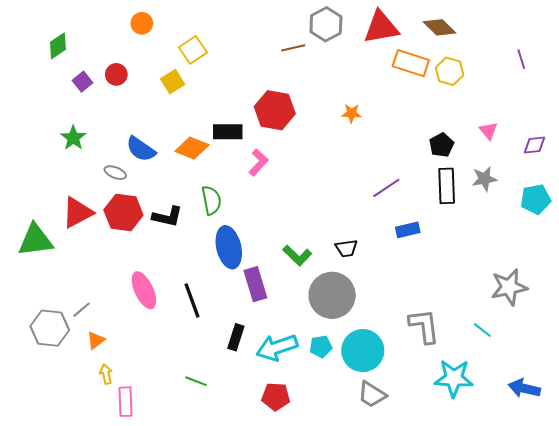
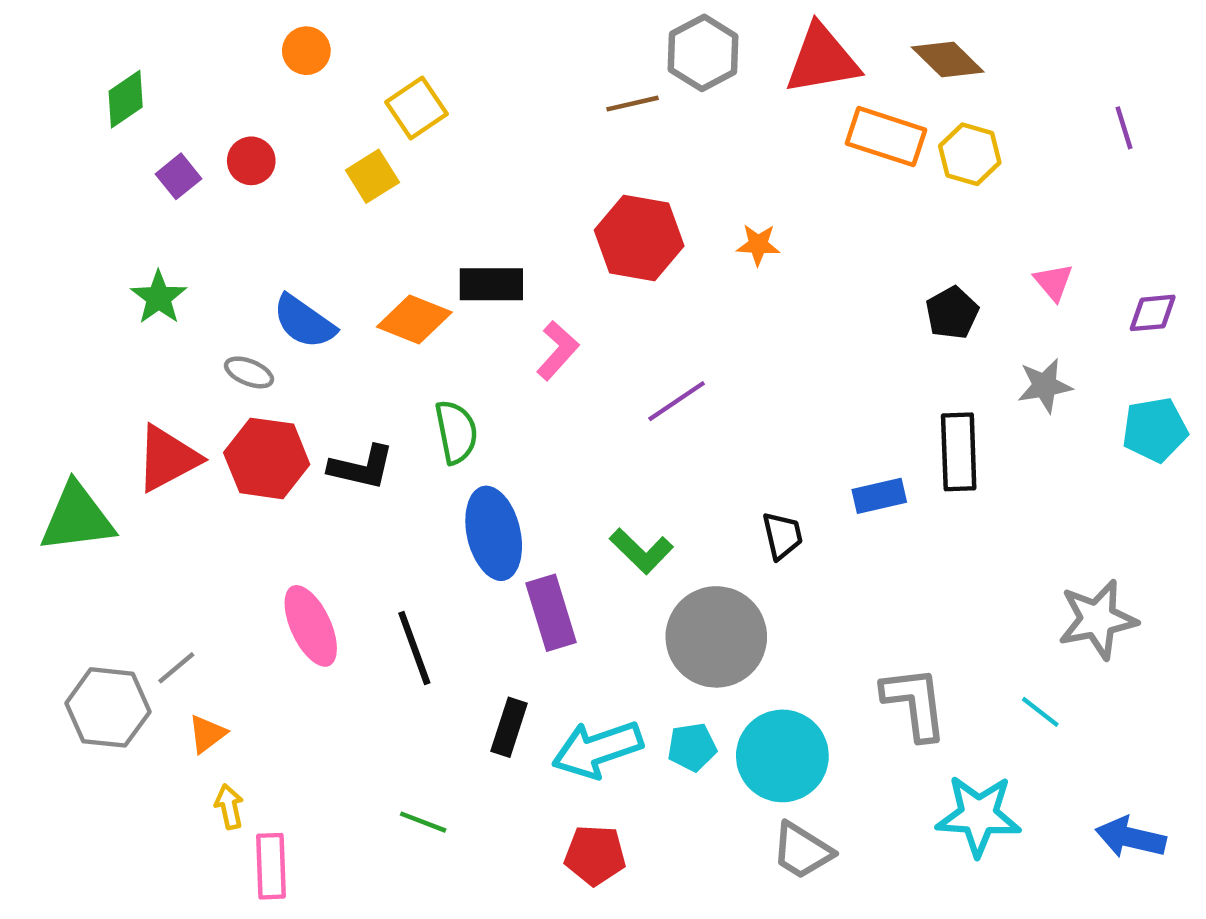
red hexagon: (275, 110) -> (639, 238), moved
black rectangle: (447, 186) -> (959, 452), moved
purple line: (386, 188) -> (677, 401), moved
black trapezoid: (346, 248) -> (782, 536), moved, turned -95

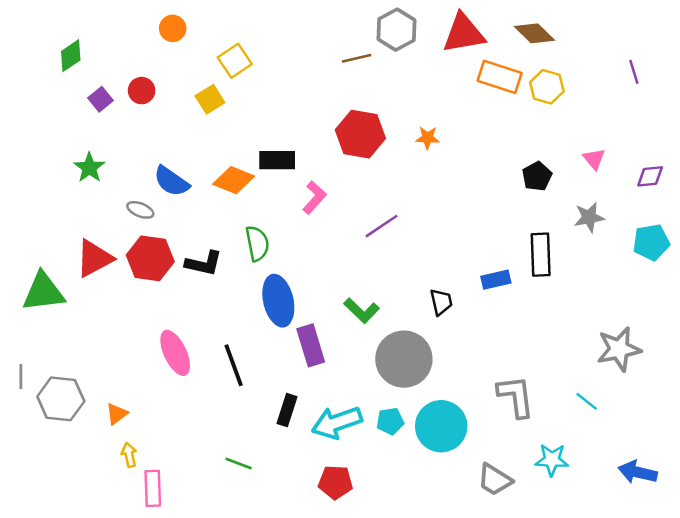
gray line: (176, 668) -> (21, 376), moved, turned -50
cyan star: (979, 815) -> (552, 460), size x0.7
gray trapezoid: (802, 851) -> (495, 480), moved

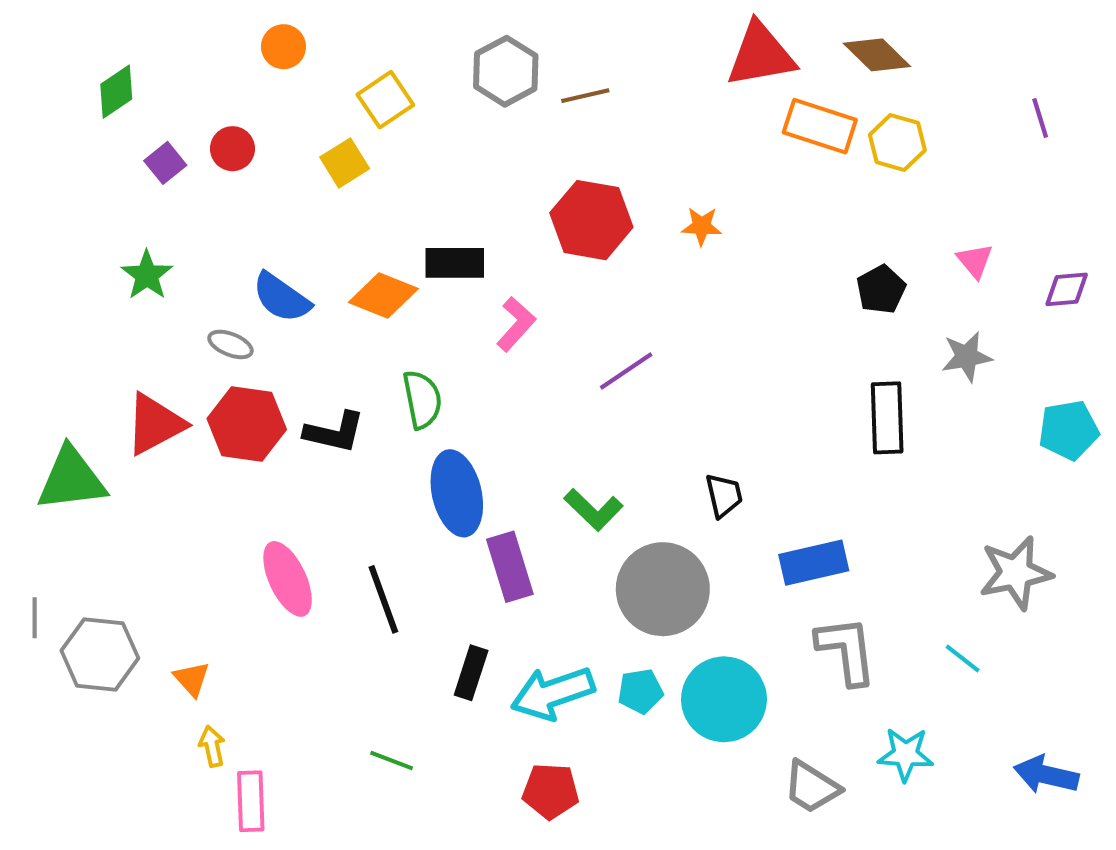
gray hexagon: (396, 30) -> (506, 71), moved
cyan pentagon: (651, 242) -> (1069, 430), moved
blue rectangle: (496, 280) -> (814, 563), moved, size x1.4
orange triangle: (117, 414) -> (192, 679), turned -35

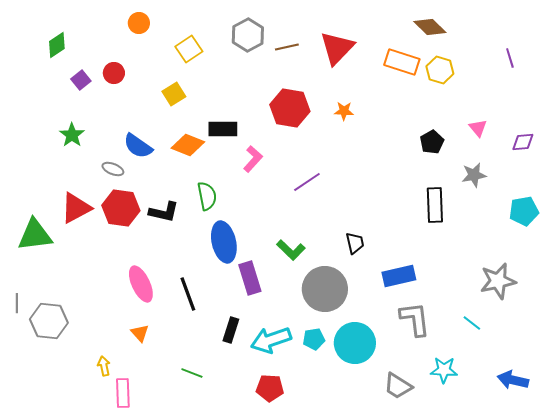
red triangle: (761, 55) -> (337, 48), moved, turned -36
yellow square: (345, 163) -> (174, 94), moved
orange triangle: (192, 679) -> (140, 333), moved

